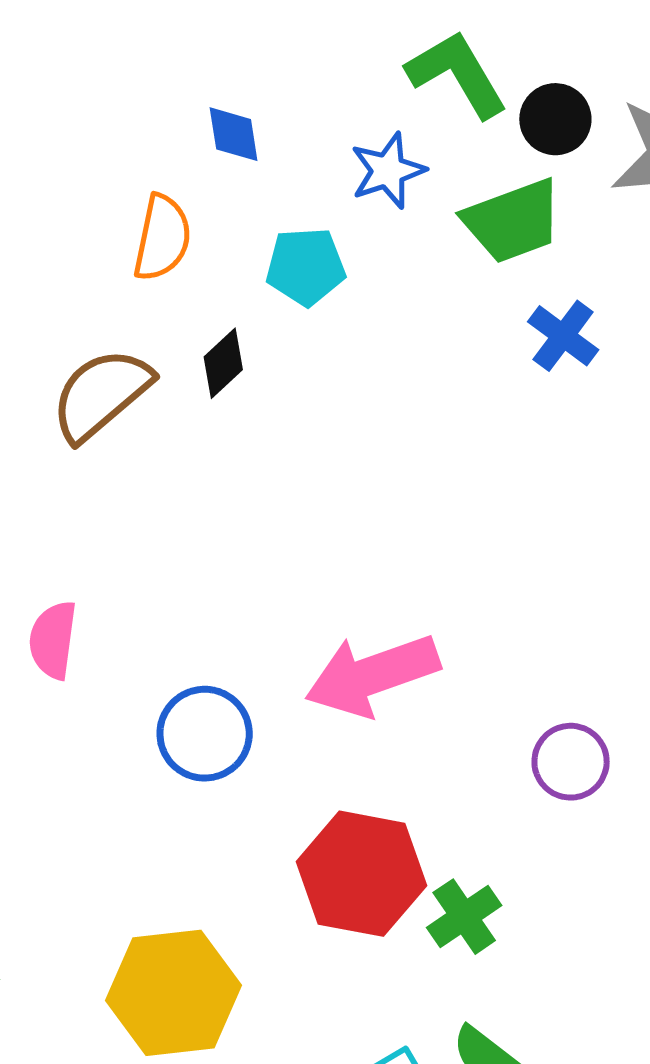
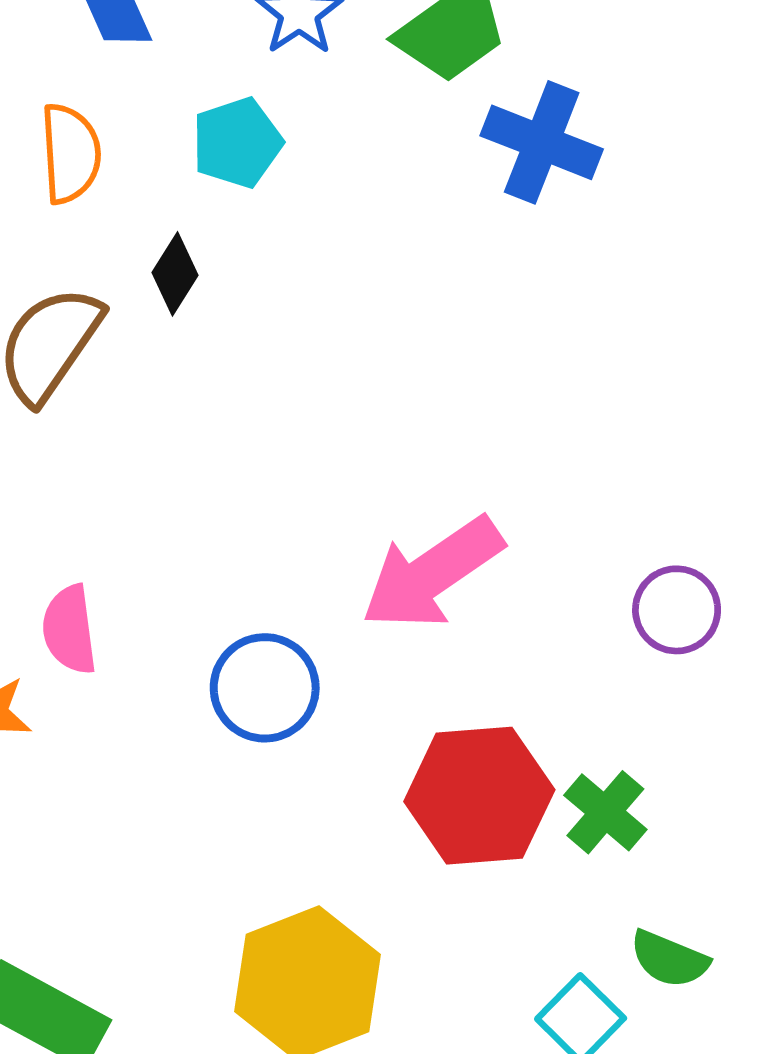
blue cross: (563, 336) -> (542, 142), size x1.4

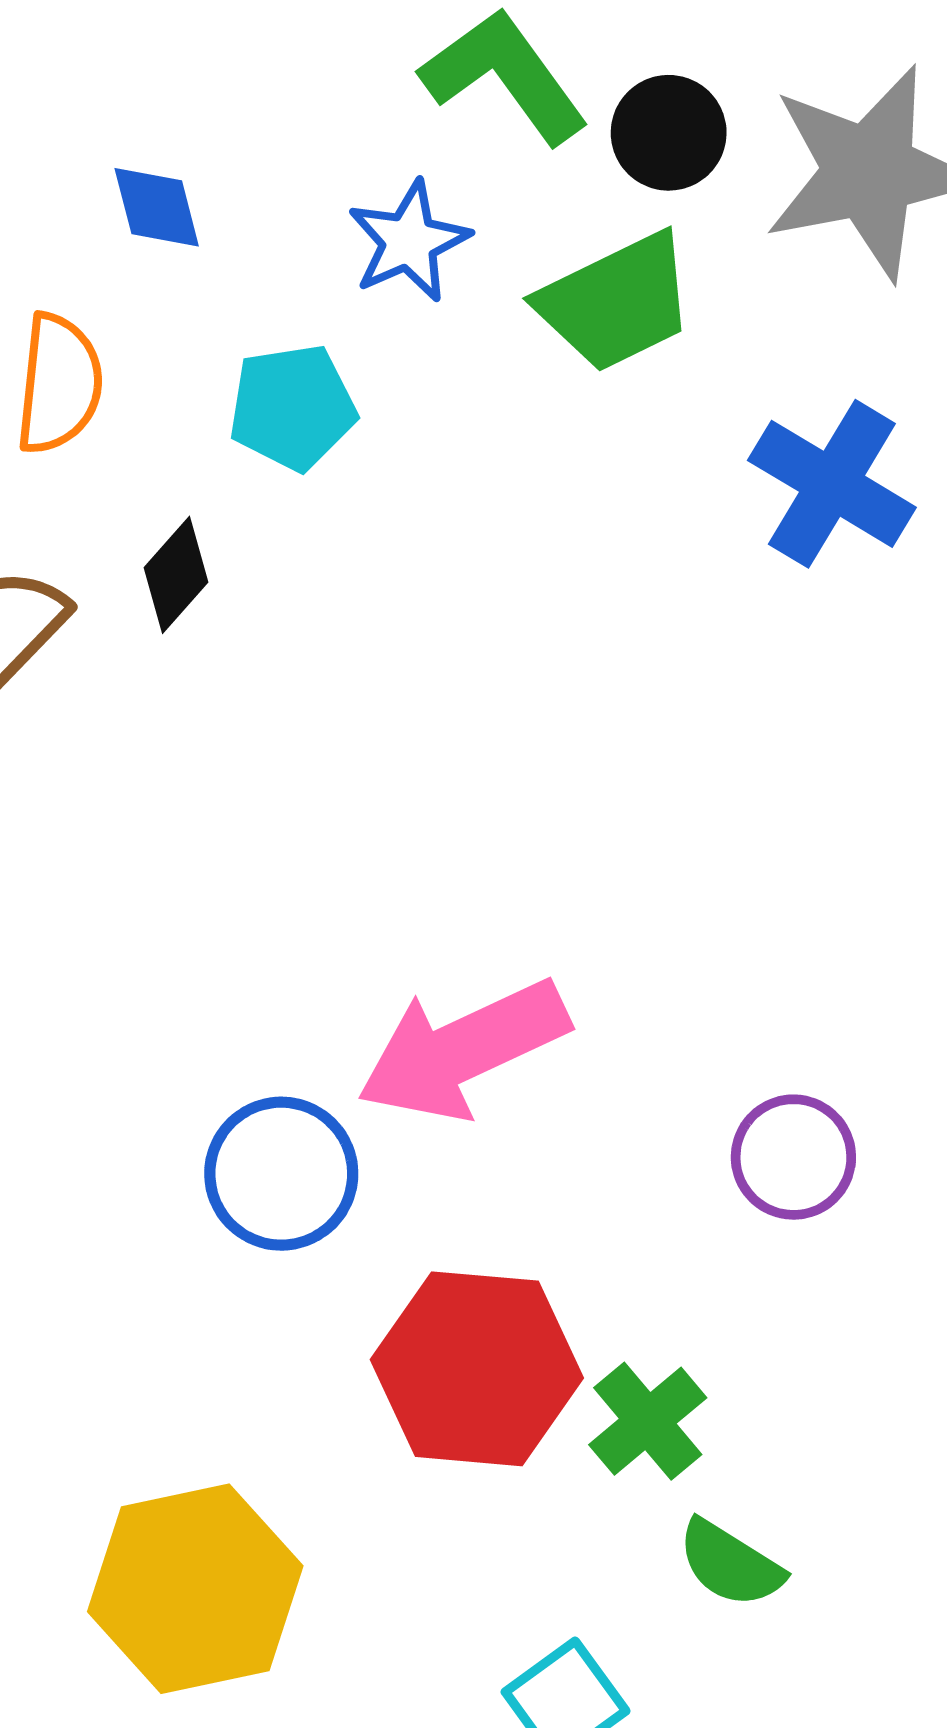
blue cross: (542, 142) -> (832, 484), moved
blue circle: (265, 688) -> (281, 1174), moved
green semicircle: (669, 959) -> (730, 1564), moved

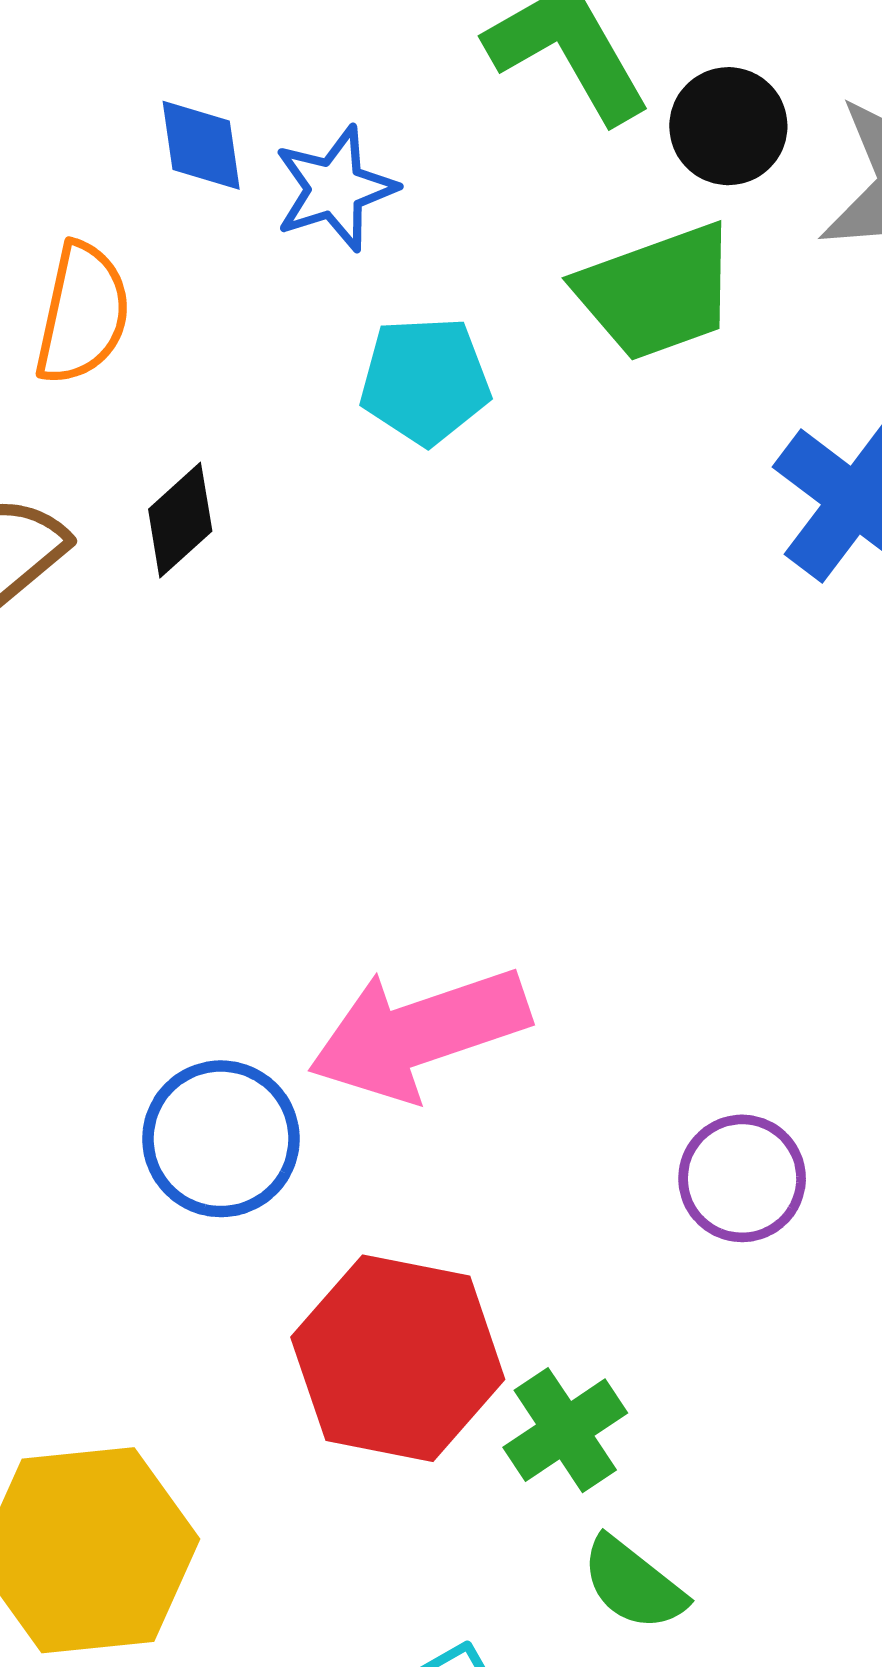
blue star: (409, 241) -> (335, 189), moved
cyan pentagon: (292, 407) -> (425, 381), moved

